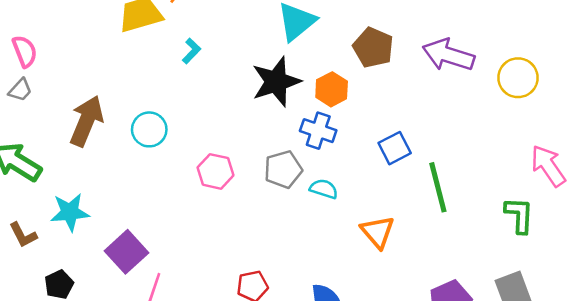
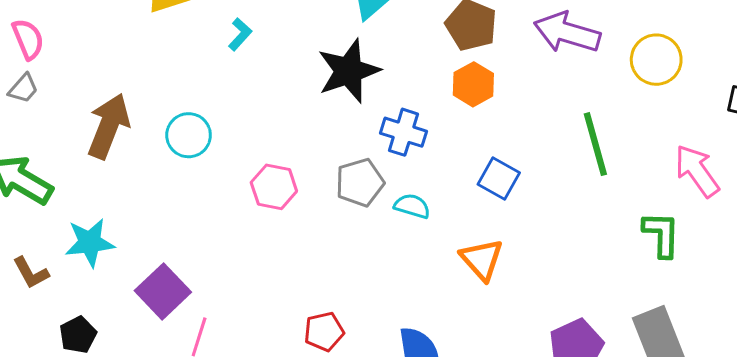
orange hexagon: (332, 89) -> (473, 84), moved
blue square: (395, 148) -> (499, 179), moved, turned -32
green line: (438, 187) -> (595, 144), moved

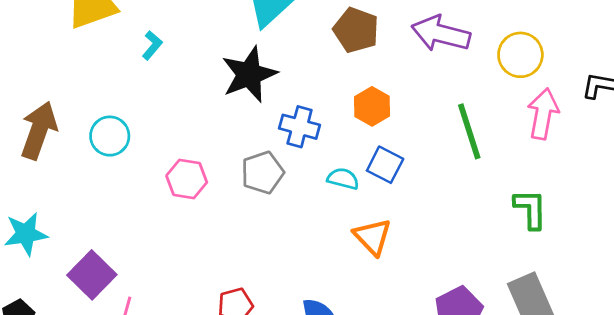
orange hexagon: (473, 84) -> (372, 106), moved
pink arrow: (697, 171) -> (543, 114), moved, turned 48
cyan semicircle: (412, 206) -> (343, 179), moved

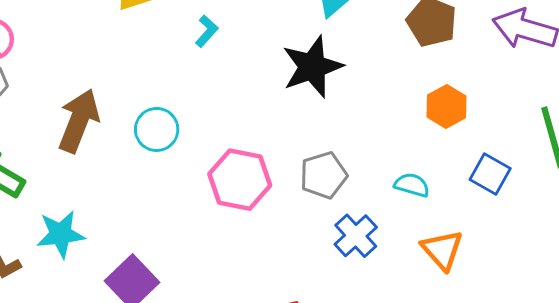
blue cross: (300, 127) -> (356, 236), moved, turned 30
blue square: (385, 165) -> (490, 174), moved
pink hexagon: (187, 179) -> (240, 180), size x1.4

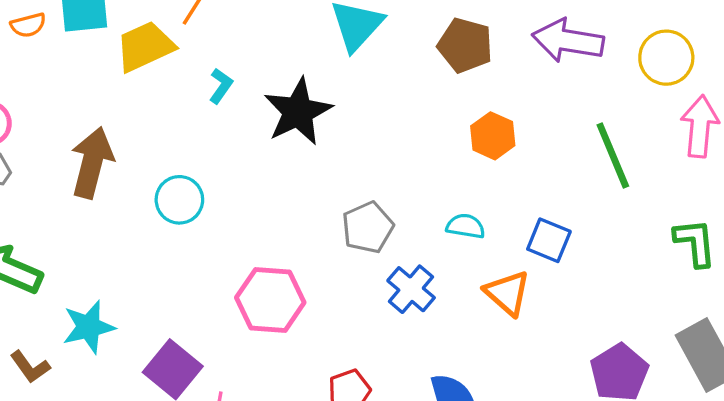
black star: (312, 67) -> (298, 112), moved
brown arrow: (79, 121) -> (92, 163), moved
blue square: (490, 174) -> (549, 240), moved
pink hexagon: (240, 180) -> (270, 300), moved

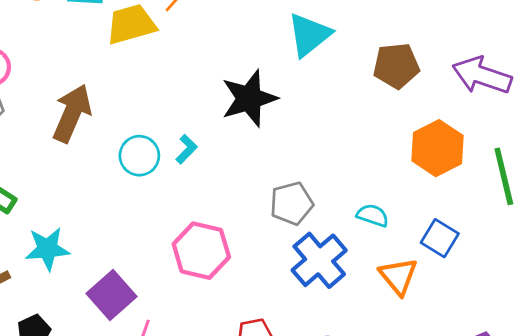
brown pentagon: (465, 45) -> (396, 66), turned -30
cyan L-shape: (221, 86) -> (186, 149), moved
orange hexagon: (493, 136) -> (437, 148), moved, size x1.4
blue cross: (411, 289) -> (319, 260), size x1.4

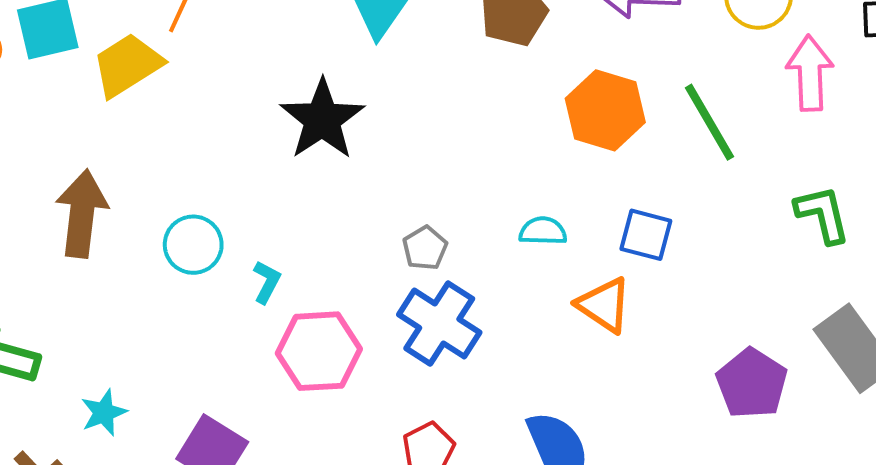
cyan L-shape: (186, 149) -> (267, 282), moved
gray pentagon: (292, 203) -> (425, 248), size x0.7
cyan star: (47, 249) -> (104, 413), size x0.7
blue cross: (319, 260) -> (439, 323), moved

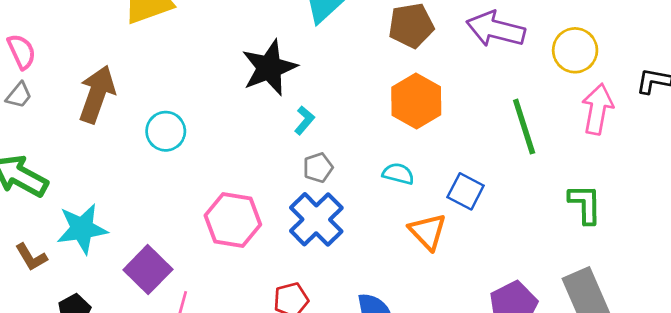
orange hexagon: (605, 110) -> (416, 101), moved
cyan L-shape: (267, 282) -> (304, 120), moved
cyan star: (104, 413) -> (82, 229), size x1.6

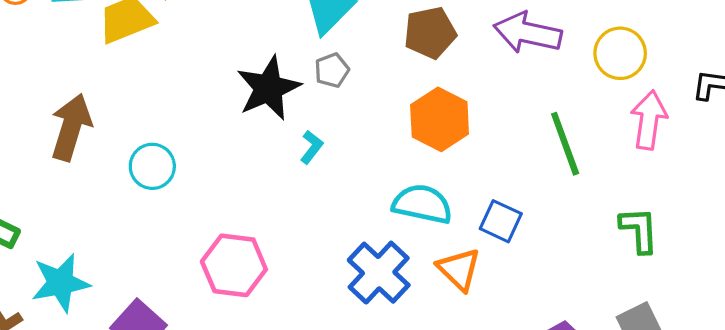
gray pentagon: (318, 168) -> (332, 70), moved
cyan semicircle: (398, 174) -> (422, 204), size x1.6
blue cross: (316, 219) -> (379, 273), moved

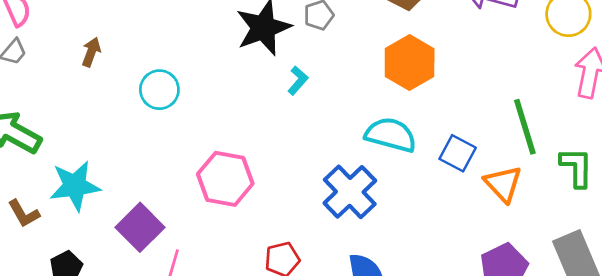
brown arrow: (71, 127) -> (91, 52), size x0.5
green line: (565, 144) -> (525, 127), moved
orange triangle: (459, 269) -> (503, 184), moved

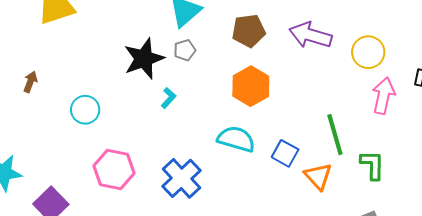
brown arrow: (91, 52) -> (30, 82), moved
cyan circle: (159, 90) -> (85, 110), moved
blue cross: (350, 192) -> (182, 178), moved

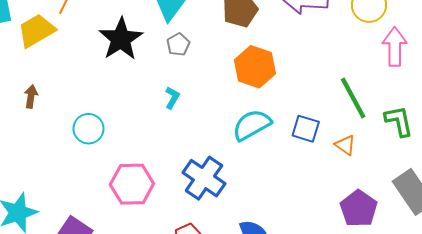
black star: (144, 59) -> (121, 39), moved
brown arrow: (30, 82) -> (31, 96), moved
cyan semicircle: (236, 139) -> (252, 125), turned -33
orange triangle: (318, 176) -> (345, 145), size x0.7

